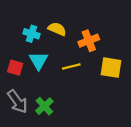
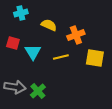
cyan cross: (31, 34) -> (21, 13), moved, turned -32
red square: (15, 68) -> (13, 43), moved
gray arrow: (17, 101) -> (15, 87), turned -45

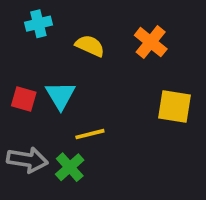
orange cross: (76, 35) -> (151, 42), moved, turned -30
red square: (13, 43) -> (24, 99), moved
yellow line: (61, 57) -> (90, 134), moved

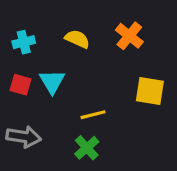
cyan cross: (38, 24) -> (24, 42), moved
yellow line: (90, 134) -> (93, 115), moved
green cross: (70, 167) -> (87, 148), moved

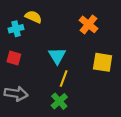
yellow semicircle: (77, 39) -> (33, 17), moved
cyan triangle: (52, 82) -> (57, 56), moved
yellow line: (93, 115) -> (64, 79), turned -56

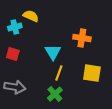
orange cross: (88, 24) -> (82, 38), moved, turned -30
yellow square: (103, 62) -> (92, 73), moved

